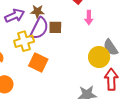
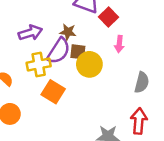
brown star: (37, 11) -> (68, 32), moved
gray semicircle: (111, 47) -> (142, 82), turned -138
yellow circle: (99, 57) -> (89, 64), moved

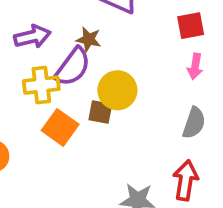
red square: (108, 17) -> (191, 26), moved, turned 30
pink arrow: (119, 44) -> (195, 66), moved
brown square: (78, 52) -> (100, 112), moved

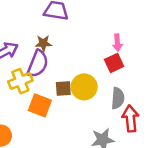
red square: (191, 26) -> (114, 63), moved
yellow circle: (117, 90) -> (84, 87), moved
gray semicircle: (194, 123) -> (118, 98), moved

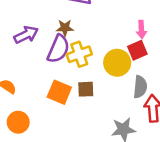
yellow cross: (20, 81) -> (79, 54), moved
yellow circle: (84, 87) -> (117, 63), moved
brown square: (63, 89) -> (86, 89), moved

